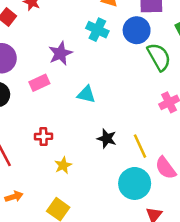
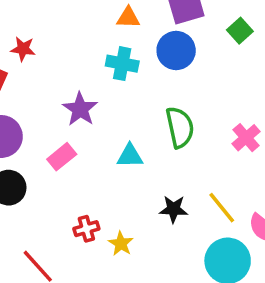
green semicircle: (159, 57) -> (180, 127), moved, turned 32
yellow star: (63, 165) -> (121, 244), moved

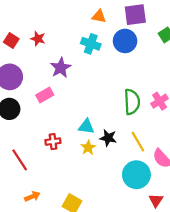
red star: (23, 49) -> (38, 39), moved
green semicircle: (180, 127) -> (132, 102), moved
cyan triangle: (130, 156) -> (86, 127), moved
yellow star: (121, 244) -> (88, 148), moved

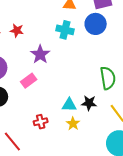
black star: (108, 138) -> (89, 103), moved

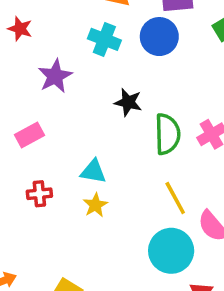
pink rectangle: (29, 81) -> (30, 135), moved
black star: (89, 103) -> (128, 102), moved

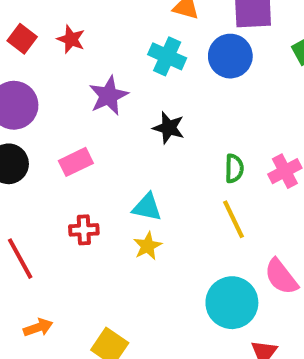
black star: (128, 102) -> (169, 128), moved
green semicircle: (167, 134) -> (234, 168), size x0.6
yellow line: (175, 198) -> (234, 219), moved

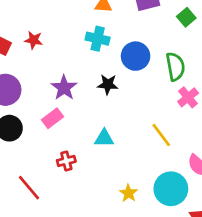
blue circle: (230, 56) -> (136, 56), moved
purple star: (109, 96) -> (64, 88), moved
green semicircle: (234, 168) -> (175, 67), moved, size x1.5
yellow star: (148, 246) -> (129, 193), moved

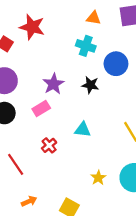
red star: (34, 40) -> (32, 27), moved, size x1.6
red cross: (66, 161) -> (49, 145), turned -32

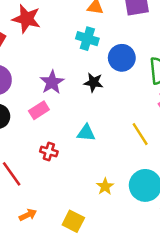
red cross: (49, 145) -> (49, 152), turned -32

